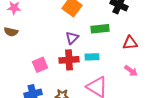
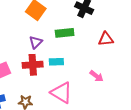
red triangle: (130, 43) -> (106, 39), moved

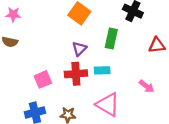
green rectangle: (65, 33) -> (111, 38), turned -72

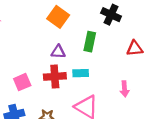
purple triangle: (79, 49) -> (58, 52), turned 48
pink arrow: (147, 86) -> (125, 89), turned 48

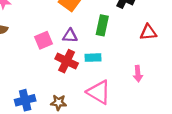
red cross: (55, 76) -> (67, 61), turned 30
pink square: (22, 82) -> (44, 40), moved

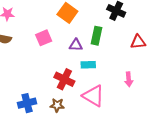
purple triangle: (70, 36) -> (76, 45), moved
pink square: (44, 40) -> (44, 38), moved
red cross: (67, 61) -> (64, 79), moved

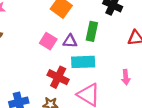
pink square: (44, 38) -> (48, 41), moved, turned -35
cyan rectangle: (88, 65) -> (83, 62), size x1.5

